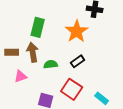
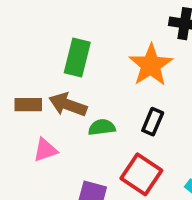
brown arrow: (33, 52) -> (68, 105), turned -60
black rectangle: (78, 61) -> (153, 122), turned -32

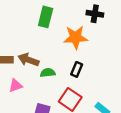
green rectangle: (77, 58) -> (46, 17), moved
orange star: (151, 65) -> (76, 37), turned 30

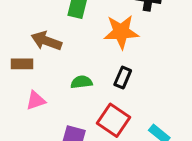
brown arrow: (28, 60) -> (46, 41), moved

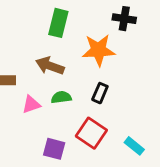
brown arrow: (46, 41) -> (50, 66), moved
pink triangle: (36, 100) -> (31, 104), moved

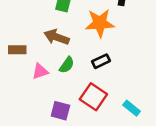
black rectangle: (100, 93) -> (101, 61), turned 42
green semicircle: (61, 97) -> (67, 65), turned 132

